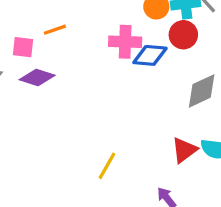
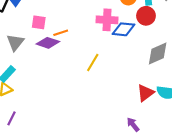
orange line: (55, 30) -> (61, 33), moved
yellow line: (107, 166) -> (93, 62), moved

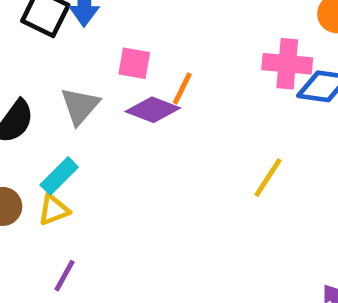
orange line: (61, 33) -> (182, 88), turned -48
yellow line: (93, 62) -> (268, 178), moved

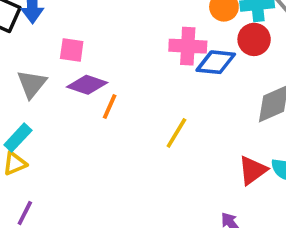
orange line: (182, 88) -> (110, 106), moved

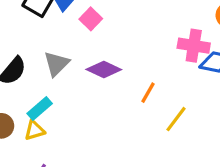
pink square: (72, 50) -> (91, 19), moved, turned 30
orange line: (110, 106) -> (148, 93), moved

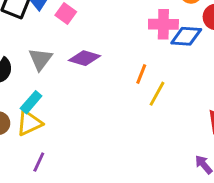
orange line: (148, 93) -> (141, 74), moved
yellow triangle: (35, 130) -> (29, 123), size x1.4

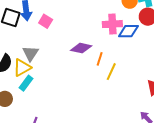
purple diamond: (84, 58) -> (81, 48), moved
yellow triangle: (29, 123) -> (22, 68), moved

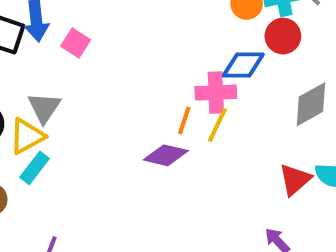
pink cross: (112, 24) -> (216, 93), moved
purple diamond: (81, 48) -> (166, 155), moved
yellow line: (111, 72) -> (217, 125), moved

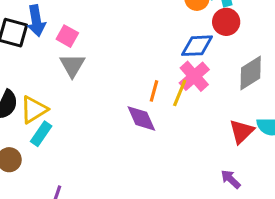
pink cross: (216, 93) -> (194, 76), moved, turned -36
gray triangle: (44, 108) -> (72, 65), moved
purple diamond: (166, 155) -> (141, 118), turned 56

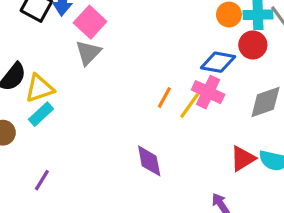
pink square: (67, 36) -> (90, 22), size x1.4
pink cross: (194, 76) -> (208, 92), turned -36
purple diamond: (141, 118) -> (149, 161), moved

